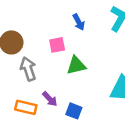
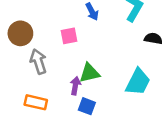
green triangle: (76, 65) -> (89, 73), moved
purple arrow: (50, 99) -> (75, 86), moved, turned -126

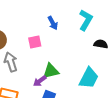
purple arrow: (75, 86) -> (40, 81), turned -136

